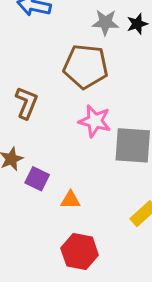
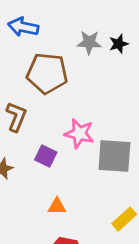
brown pentagon: (86, 66) -> (47, 73), moved
purple square: (37, 179) -> (46, 156), moved

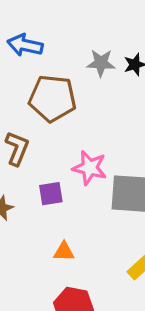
purple square: (46, 156) -> (51, 194), turned -35

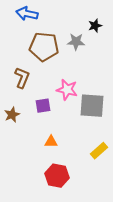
gray star: (101, 63) -> (76, 42), moved

